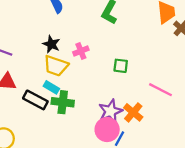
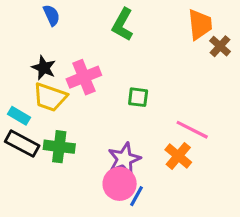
pink cross: (81, 51) -> (84, 77), size x1.5
cyan rectangle: (51, 87) -> (19, 116), moved
orange cross: (133, 112) -> (178, 156), moved

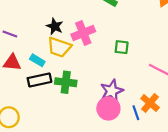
black rectangle: (22, 144) -> (39, 80), turned -40
orange cross: (178, 156) -> (150, 103), moved
blue line: (137, 196) -> (136, 113), moved, turned -48

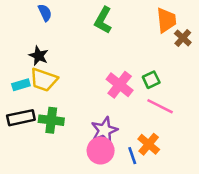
pink cross: (83, 33) -> (120, 85), moved, turned -30
green square: (122, 47) -> (151, 80), moved, turned -32
cyan rectangle: (37, 60) -> (21, 85), moved, turned -48

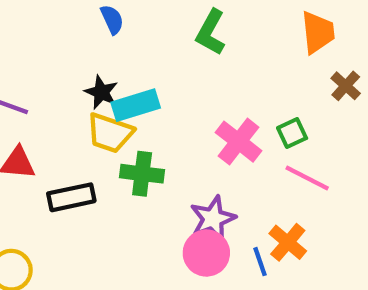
brown cross: (183, 38) -> (346, 86), moved
cyan rectangle: (21, 85) -> (136, 105), moved, size x1.5
green cross: (51, 120) -> (142, 174), moved

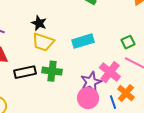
cyan rectangle: (136, 105) -> (83, 41), moved
pink cross: (238, 142) -> (110, 72), moved
green cross: (142, 174) -> (52, 71), moved

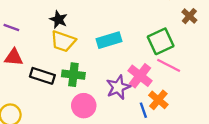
green square: (128, 42) -> (161, 41), size x1.6
black rectangle: (25, 72) -> (42, 76), turned 30
pink circle: (88, 98) -> (84, 106), moved

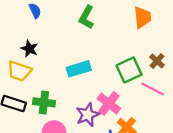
brown cross: (189, 16) -> (157, 61), moved
yellow trapezoid: (63, 41) -> (19, 71), moved
pink line: (169, 65) -> (153, 89), moved

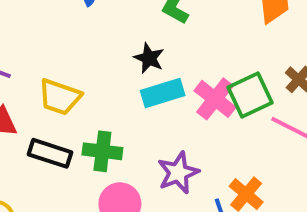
black star: (29, 49) -> (149, 58), moved
pink cross: (109, 104) -> (215, 99), moved

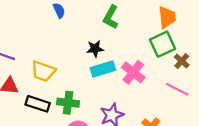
black star: (149, 58) -> (95, 49), turned -30
green square: (250, 95) -> (163, 44), moved

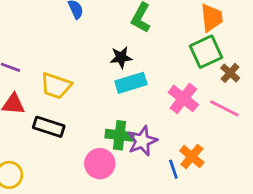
pink cross: (133, 72) -> (183, 98), moved
green cross: (68, 103) -> (120, 135), moved

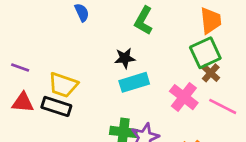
brown cross: (230, 73) -> (211, 73), moved
black rectangle: (49, 127) -> (56, 106), moved

